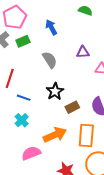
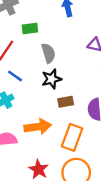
green rectangle: (23, 41) -> (30, 29), moved
gray semicircle: (50, 60) -> (48, 53), moved

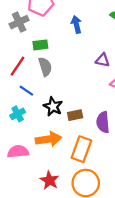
gray semicircle: (48, 53) -> (45, 67), moved
black star: (52, 79) -> (53, 107), moved, turned -30

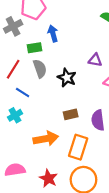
blue arrow: (76, 24) -> (53, 34), moved
black star: (53, 107) -> (67, 78), moved
pink semicircle: (18, 152) -> (15, 170), moved

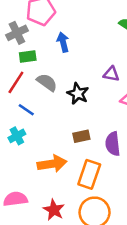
green rectangle: (34, 48) -> (28, 57), moved
gray semicircle: (40, 69) -> (47, 82), turned -36

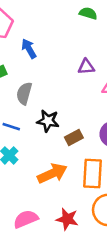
gray semicircle: (47, 82) -> (24, 93), turned -95
black star: (78, 94) -> (48, 121), moved

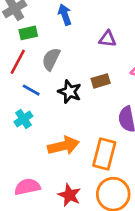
purple triangle: (86, 67) -> (108, 39), moved
brown rectangle: (74, 138) -> (101, 81), moved

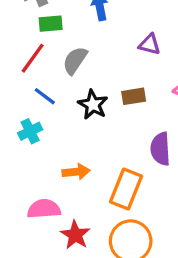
orange arrow: (63, 146) -> (76, 172), size x0.7
pink semicircle: (27, 187) -> (44, 209), moved

